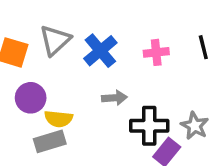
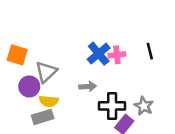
gray triangle: (55, 40) -> (46, 72), moved
blue cross: (100, 51) -> (99, 54), moved

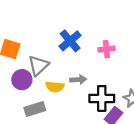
blue cross: (99, 54) -> (70, 41), moved
yellow semicircle: (49, 101) -> (55, 87), moved

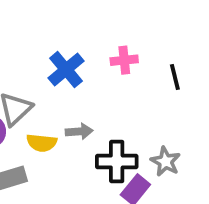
pink cross: (106, 49) -> (124, 60), moved

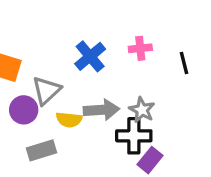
gray arrow: (79, 131) -> (101, 110), size x1.5
gray star: (165, 161) -> (142, 110), moved

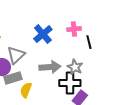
black line: (184, 63) -> (89, 42), moved
yellow semicircle: (69, 120) -> (26, 90), moved, turned 105
gray rectangle: (41, 150) -> (13, 78), moved

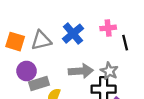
gray triangle: (16, 55) -> (41, 40), moved, turned 30

